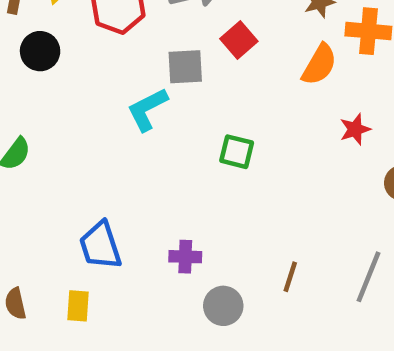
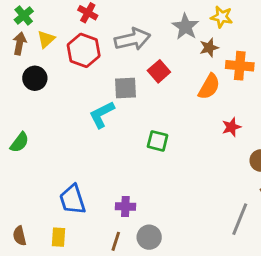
brown line: (290, 277) -> (116, 241), moved

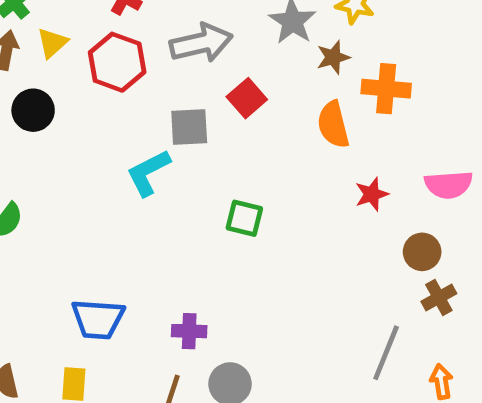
orange semicircle: (209, 87) -> (333, 125), turned 136
blue trapezoid: (72, 200) -> (98, 319), turned -68

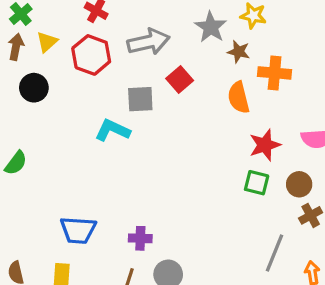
brown star: (333, 57) -> (239, 52), turned 30
cyan L-shape: (148, 173) -> (112, 130), turned 52
red star: (372, 194) -> (265, 145), size x1.4
green square: (244, 218) -> (257, 183), moved

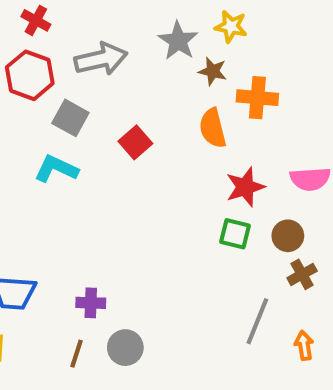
red square: (180, 79) -> (135, 142), moved
gray square: (140, 99) -> (70, 118), moved, turned 32

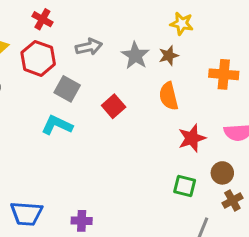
gray star: (178, 41) -> (135, 55), moved
gray arrow: (101, 59) -> (89, 47), size x0.7
brown star: (213, 71) -> (169, 55), turned -30
orange cross: (257, 98) -> (224, 74), moved
green square: (235, 234) -> (185, 186), moved

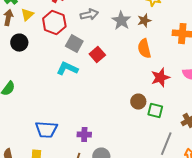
red square: (114, 106) -> (97, 55), moved
brown circle: (222, 173) -> (138, 102), moved

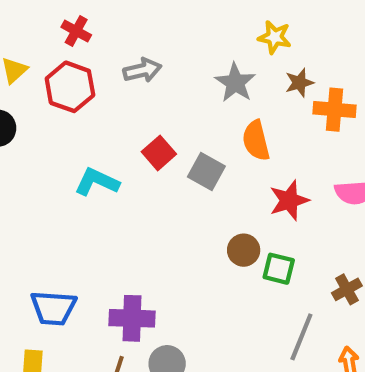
gray star: (121, 21) -> (235, 83), moved
brown star: (144, 21) -> (299, 83), moved
gray square: (74, 44) -> (206, 172), moved
purple cross: (84, 135) -> (132, 318), size x1.5

